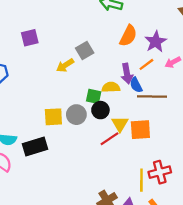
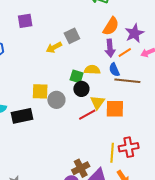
purple arrow: (127, 74) -> (110, 48), moved
gray circle: (76, 115) -> (56, 100), moved

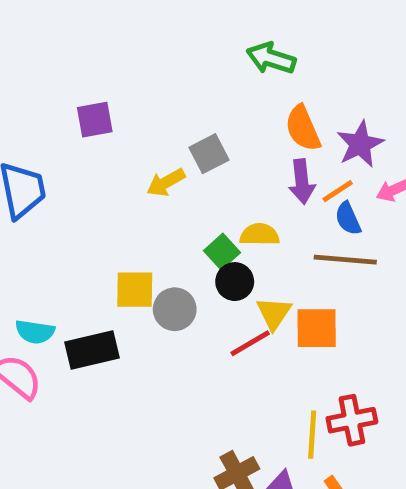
orange semicircle: (111, 26) -> (303, 128), turned 126
blue semicircle: (114, 70) -> (348, 219), moved
green square: (77, 76) -> (222, 252), turned 32

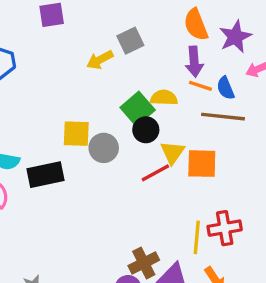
orange line: (338, 191) -> (200, 86), moved, turned 50
green square: (222, 252) -> (138, 109), size x1.4

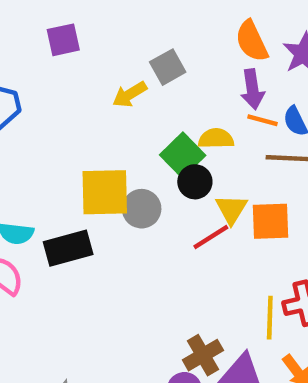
yellow square: (76, 134) -> (105, 192), size x1.4

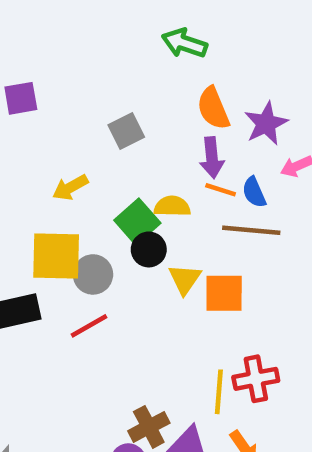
yellow arrow: (130, 94) -> (70, 187), moved
red line: (211, 237) -> (89, 326), moved

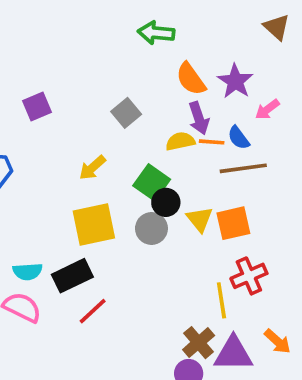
yellow semicircle: (172, 206) -> (180, 141), moved
gray circle: (93, 274) -> (151, 228), moved
red line: (89, 326) -> (93, 311), moved
red cross: (256, 379) -> (249, 276), moved
yellow line: (219, 392) -> (221, 300), moved

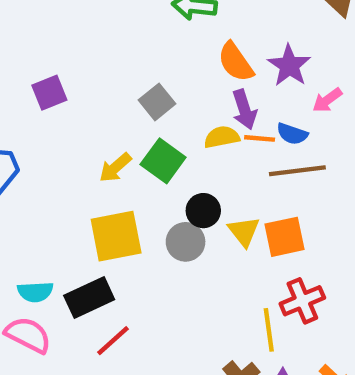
blue semicircle: (239, 138) -> (292, 134), turned -35
green square: (152, 182) -> (163, 161), moved

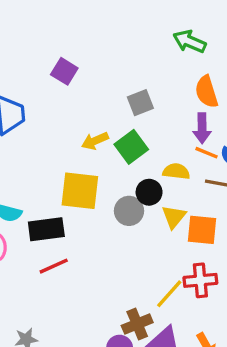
purple square: (49, 93) -> (64, 71), turned 36
yellow semicircle: (222, 137) -> (176, 171), moved
yellow line: (269, 330) -> (169, 294), turned 32

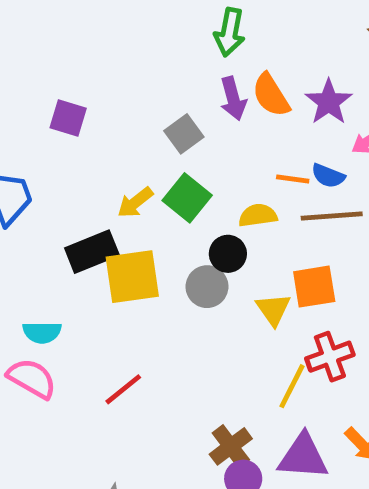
green arrow: (190, 41) -> (230, 32), turned -88
purple arrow: (202, 128) -> (233, 99), moved
yellow triangle: (174, 217) -> (273, 309), moved
black rectangle: (46, 229) -> (92, 252), moved
brown cross: (137, 324) -> (231, 446), moved

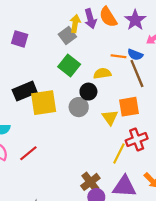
purple square: (68, 118) -> (20, 39), moved
yellow arrow: (135, 203) -> (75, 24), moved, turned 138
brown line: (332, 216) -> (137, 73), turned 72
red line: (123, 389) -> (28, 153), moved

